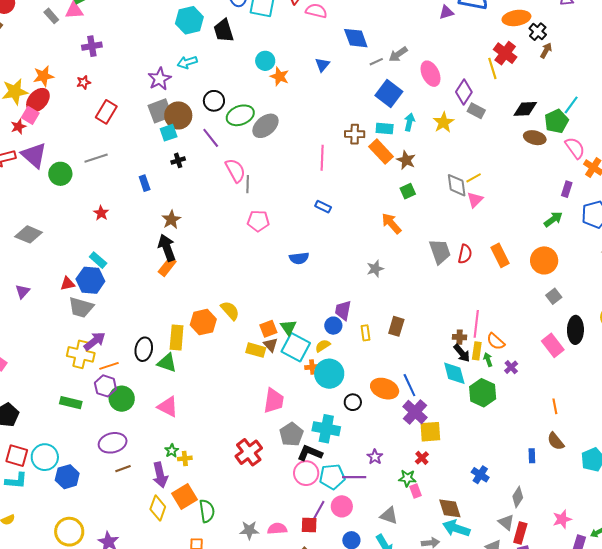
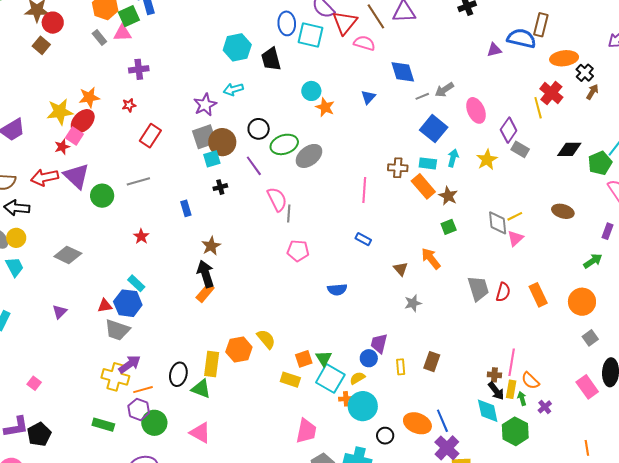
brown ellipse: (535, 138) -> (563, 211), moved
brown triangle: (271, 345) -> (401, 269), moved

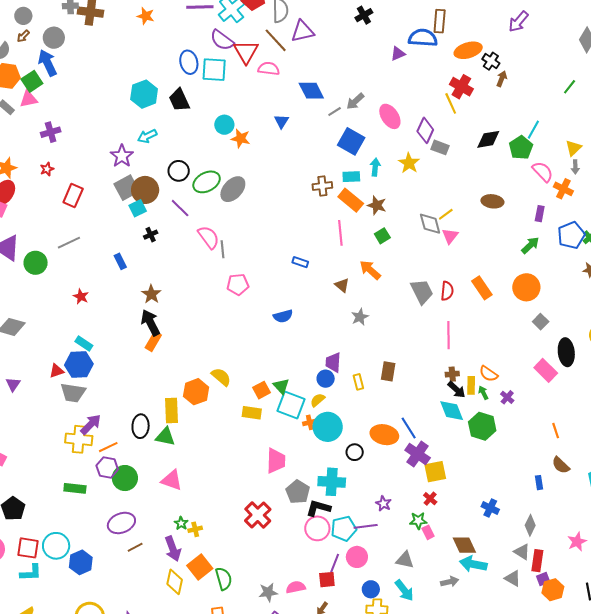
pink line: (364, 190) -> (340, 233), moved
pink line: (512, 362) -> (449, 335), moved

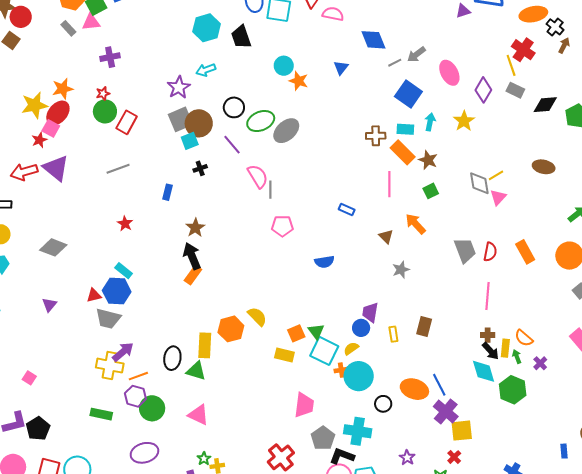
gray rectangle: (440, 147) -> (515, 90), moved
blue rectangle: (120, 261) -> (167, 192), turned 35
green circle: (36, 263) -> (105, 111), moved

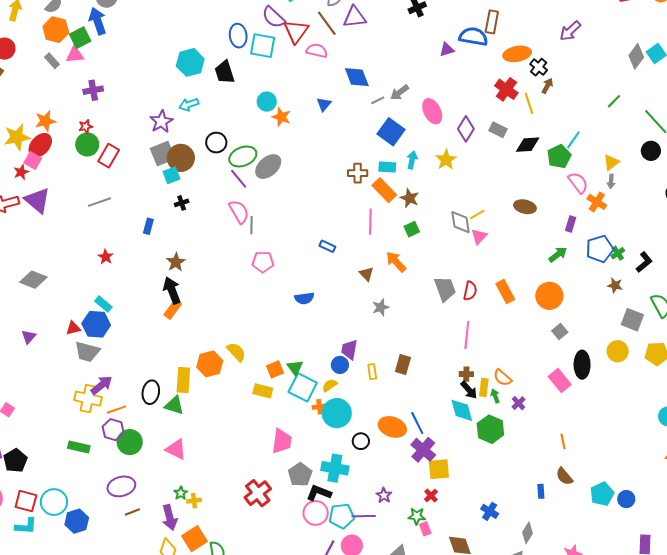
yellow line: (511, 65) -> (529, 103), moved
purple line: (232, 145) -> (239, 179), moved

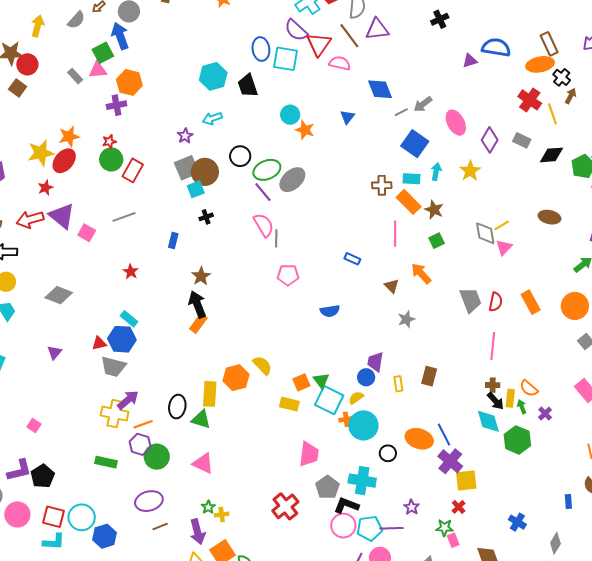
brown rectangle: (492, 22) -> (549, 44), moved, turned -35
orange hexagon: (56, 30) -> (129, 82), moved
purple star: (161, 122) -> (185, 136), size x0.7
pink square: (33, 161) -> (87, 233), moved

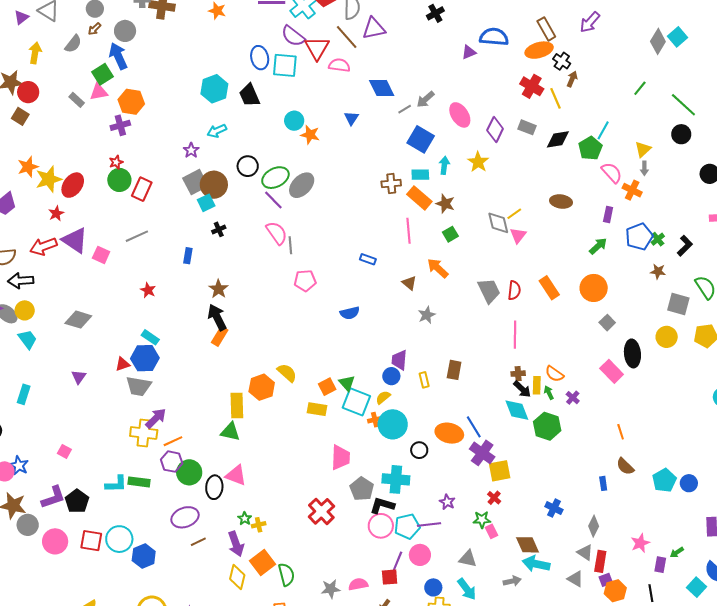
orange star: (69, 136) -> (28, 167), moved
black ellipse: (177, 407) -> (214, 487), moved
cyan L-shape: (54, 542) -> (116, 484), moved

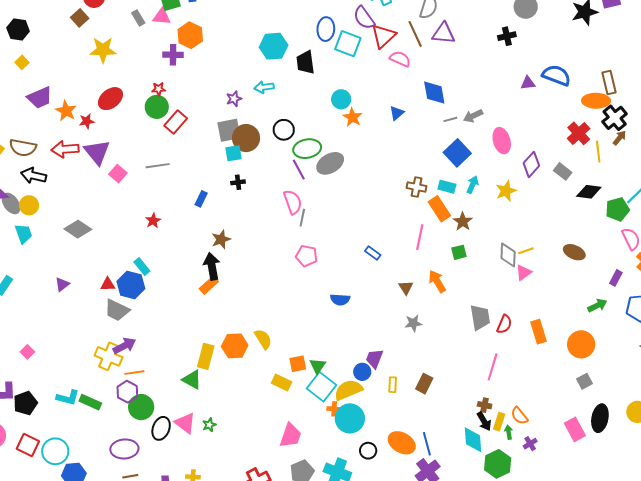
black cross: (562, 61) -> (615, 118), size x1.4
orange star: (28, 167) -> (66, 111), moved, turned 30
yellow star: (49, 179) -> (103, 50), moved
yellow semicircle: (383, 397) -> (348, 390), size x1.8
green star: (245, 519) -> (209, 425), moved

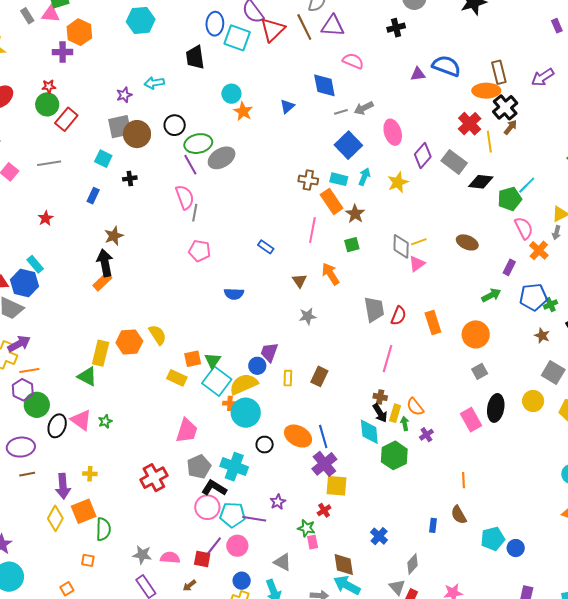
cyan hexagon: (274, 46) -> (141, 20), moved
pink semicircle: (400, 59) -> (353, 61), moved
cyan square: (233, 153) -> (103, 159), moved, turned 36
gray rectangle: (563, 171) -> (454, 162), size x1.4

